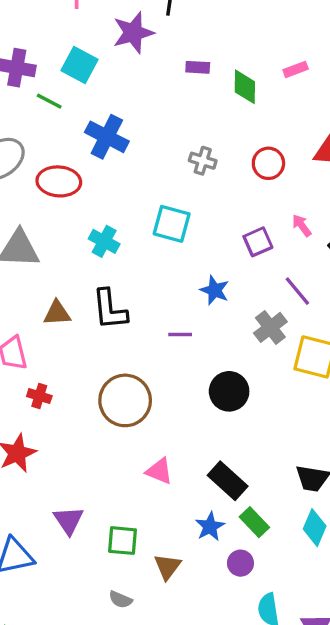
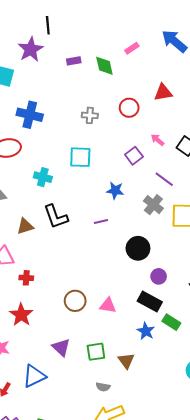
brown circle: (125, 400) -> (75, 301), moved, size x0.7
purple circle: (240, 563) -> (159, 276), moved

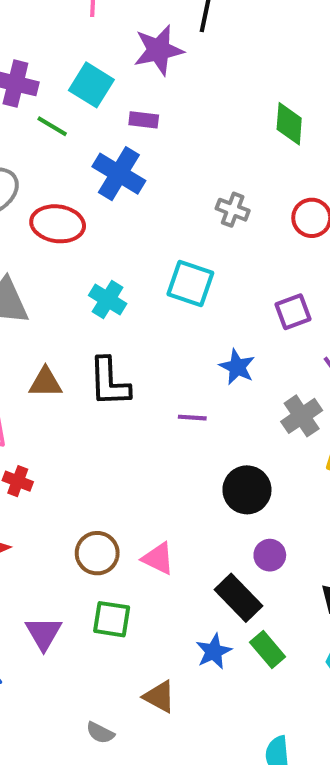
purple rectangle: (74, 61) -> (144, 120), moved
pink triangle: (108, 305) -> (158, 558), moved
green square: (96, 352) -> (112, 619), moved
brown triangle: (126, 361) -> (159, 697), turned -42

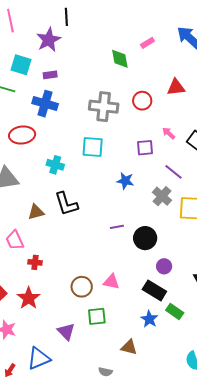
gray cross: (233, 210) -> (104, 107), size x1.8
purple square: (293, 312) -> (145, 148), turned 30
purple line: (192, 418) -> (117, 227), moved

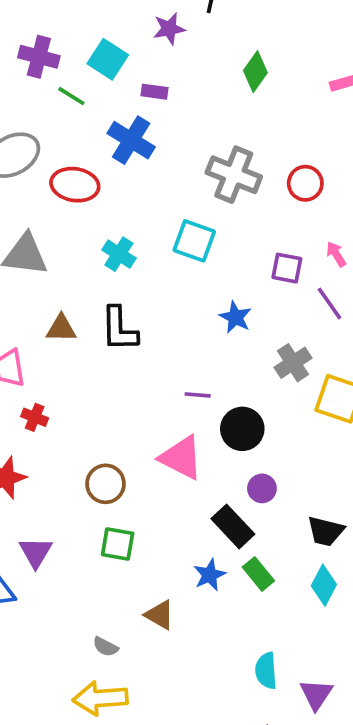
purple star: (49, 40) -> (169, 29), size x0.7
green diamond: (120, 59) -> (255, 72), moved, turned 30
purple line: (174, 172) -> (329, 304), moved
pink triangle: (111, 282) -> (181, 458), moved, size x1.5
purple triangle: (66, 332) -> (36, 552), moved

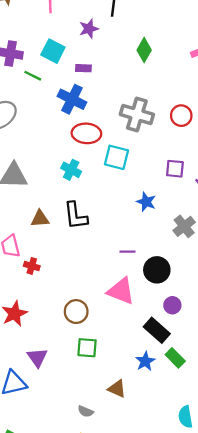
red ellipse: (75, 185) -> (86, 133), moved
red cross: (35, 417) -> (32, 266), moved

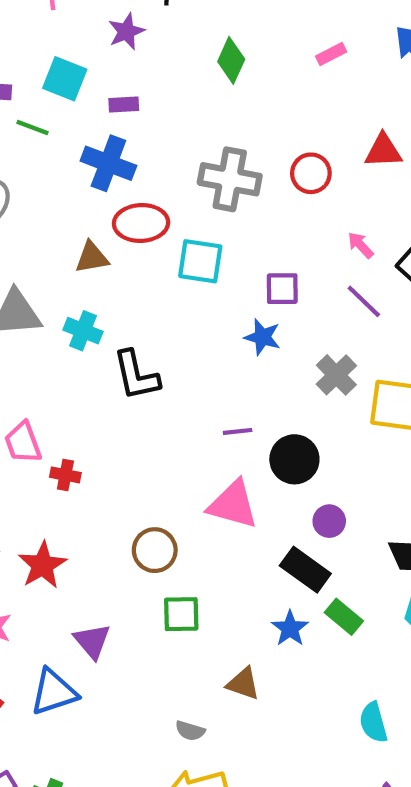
purple square: (175, 169) -> (282, 289), moved
cyan cross: (71, 170) -> (83, 331), moved
brown triangle: (40, 219) -> (92, 257), moved

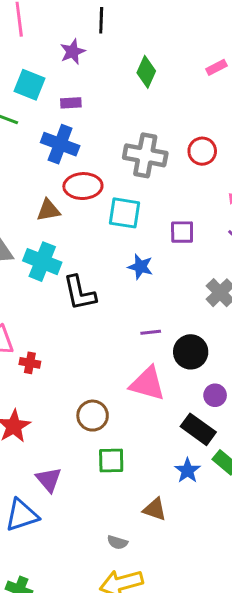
cyan cross: (83, 331) -> (42, 262), size x1.4
blue star: (262, 337) -> (140, 267), moved

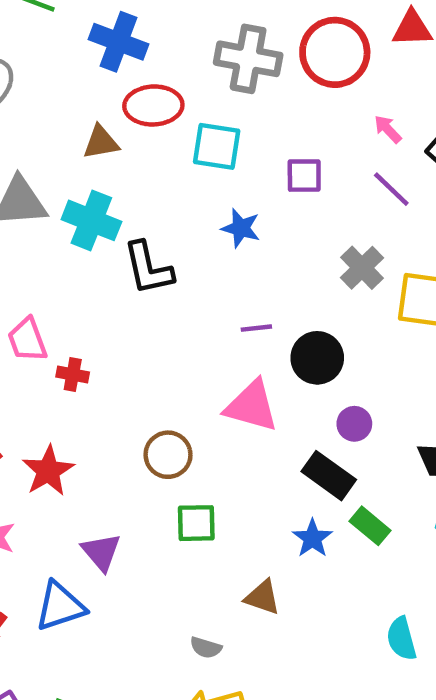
red circle: (202, 151) -> (335, 52), size x1.6

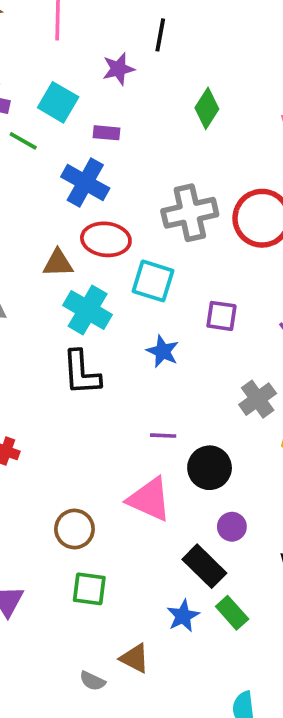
gray cross: (248, 59) -> (190, 213), turned -32
cyan cross: (91, 220) -> (88, 310), moved
gray semicircle: (206, 648) -> (92, 681), moved

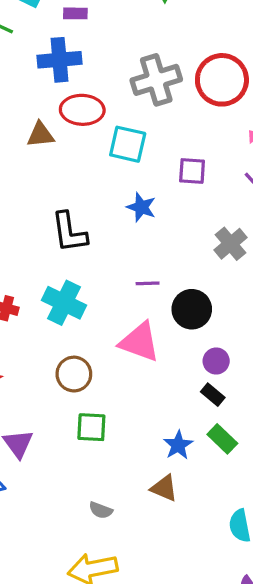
blue cross: (85, 182) -> (59, 60), turned -30
cyan cross: (88, 310) -> (64, 303), moved
black rectangle: (204, 566) -> (213, 395), moved, size x0.6
brown triangle: (135, 658) -> (164, 488), moved

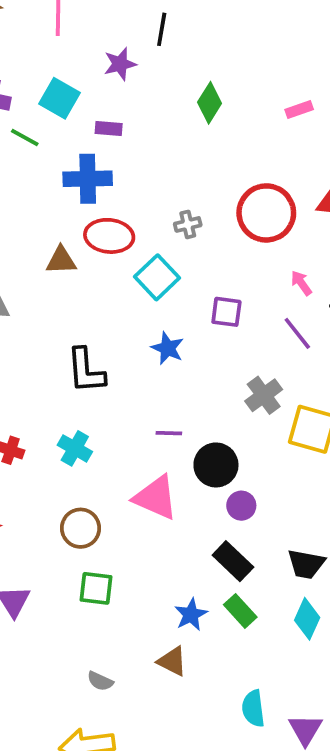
gray cross: (156, 80) -> (188, 224), moved, size x0.5
cyan square: (128, 144) -> (157, 277), turned 30
cyan cross: (64, 303) -> (75, 448), size x0.7
purple circle: (216, 361) -> (241, 506), moved
black rectangle: (213, 395) -> (233, 561), size x1.5

